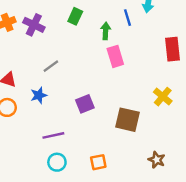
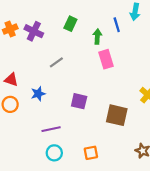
gray line: (51, 66) -> (56, 62), moved
purple square: (85, 104) -> (79, 101), turned 35

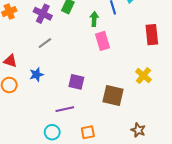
purple cross: (34, 31) -> (43, 14), moved
gray line: (56, 62) -> (45, 43), moved
purple line: (51, 129) -> (65, 109), moved

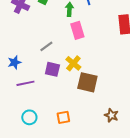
gray line: (45, 43) -> (46, 46), moved
yellow cross: (143, 76) -> (73, 63), moved
purple line: (65, 109) -> (25, 83), moved

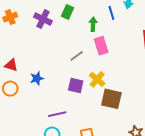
gray line: (46, 46) -> (77, 56), moved
purple line: (25, 83) -> (57, 114), moved

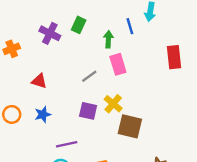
orange cross: (10, 17) -> (12, 49), moved
red triangle: (11, 65) -> (39, 81), moved
blue star: (37, 78) -> (43, 114), moved

